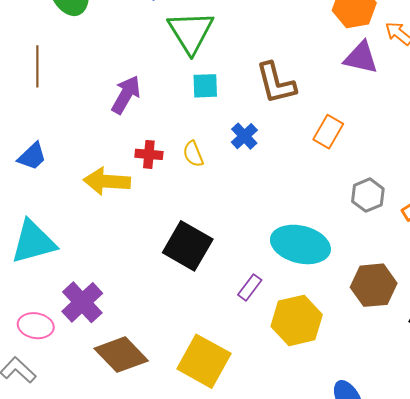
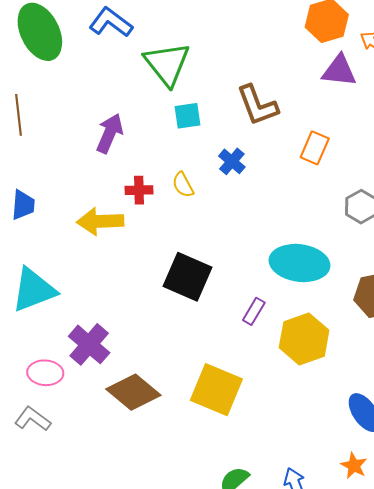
blue trapezoid: (32, 156) -> (23, 205), turned -36

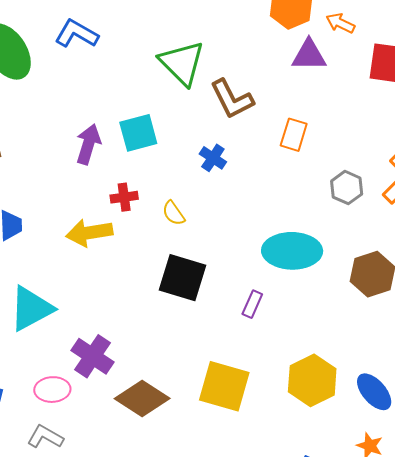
green triangle: (167, 64) -> (182, 63), moved
cyan square: (187, 116) -> (138, 133), moved, size x1.4
yellow semicircle: (183, 185) -> (173, 213), moved
yellow hexagon: (304, 339) -> (312, 380), moved

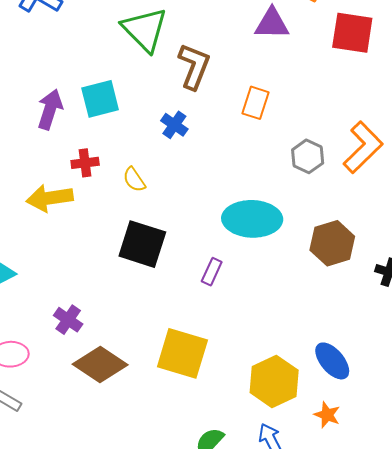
brown L-shape: (232, 99) -> (194, 66), turned -132
purple cross: (93, 356) -> (68, 320), moved, size x0.7
yellow hexagon: (312, 380) -> (274, 381), moved

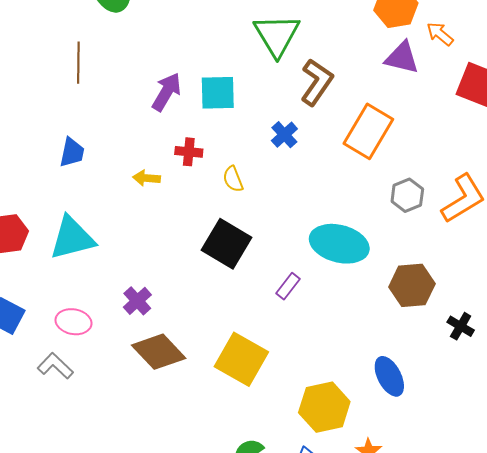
orange rectangle: (255, 103) -> (368, 131), size x1.6
yellow arrow: (50, 198) -> (146, 178), size x0.6
blue ellipse: (332, 361) -> (389, 376), moved

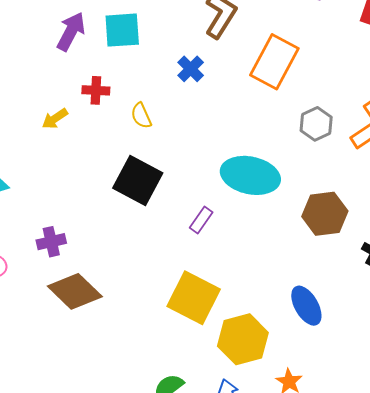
yellow arrow: (146, 178) -> (55, 119), turned -36
purple cross: (137, 301) -> (51, 242), turned 32
yellow square: (241, 359) -> (194, 298), moved

